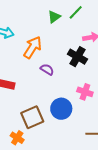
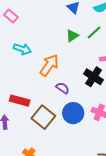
blue circle: (61, 109) -> (73, 113), moved
brown square: (32, 117) -> (43, 117), moved, turned -30

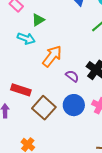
green triangle: (72, 36) -> (38, 20), moved
purple semicircle: (63, 88) -> (72, 76), moved

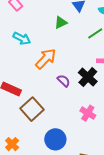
green triangle: (38, 20) -> (61, 23), moved
blue circle: (74, 105) -> (55, 139), moved

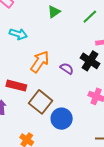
orange arrow: (46, 59) -> (40, 62), moved
blue circle: (55, 139) -> (62, 119), moved

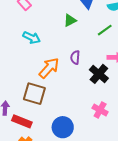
purple semicircle: (67, 69) -> (75, 57), moved, turned -128
red rectangle: (16, 86) -> (22, 121), moved
brown square: (40, 102) -> (34, 94), moved, turned -30

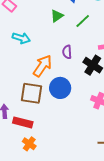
green line: (105, 30) -> (83, 21), moved
blue circle: (63, 127) -> (60, 88), moved

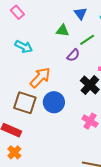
green triangle: (57, 16) -> (63, 31), turned 32
purple semicircle: (67, 52) -> (73, 55), moved, turned -144

